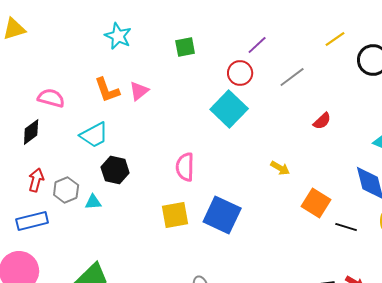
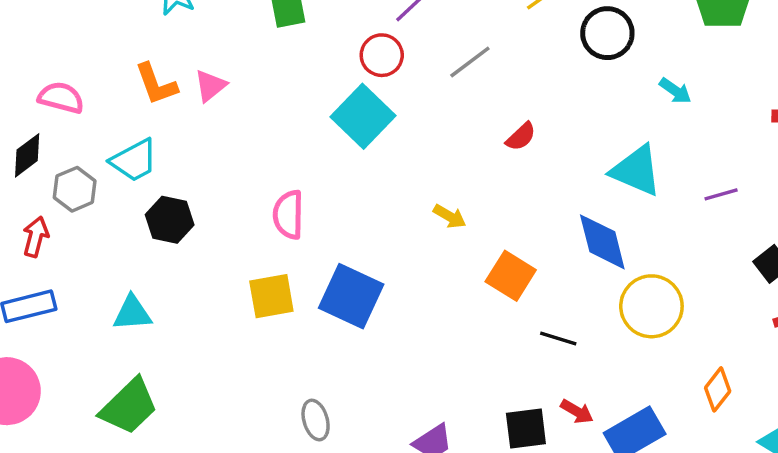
gray hexagon: (66, 190) -> (75, 189), moved
cyan triangle: (93, 202) -> (132, 313), moved, size x1.4
black line: (346, 227) -> (558, 339), moved

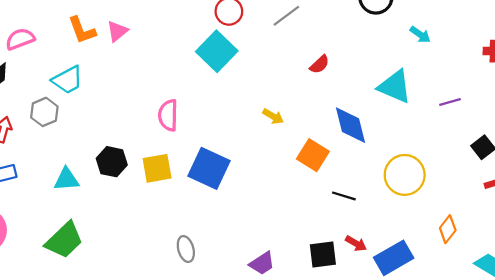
pink semicircle: (61, 98) -> (20, 39), turned -36
gray hexagon: (75, 189) -> (44, 112), moved
black hexagon: (170, 220) -> (112, 162), moved
blue diamond: (602, 242) -> (350, 125), moved

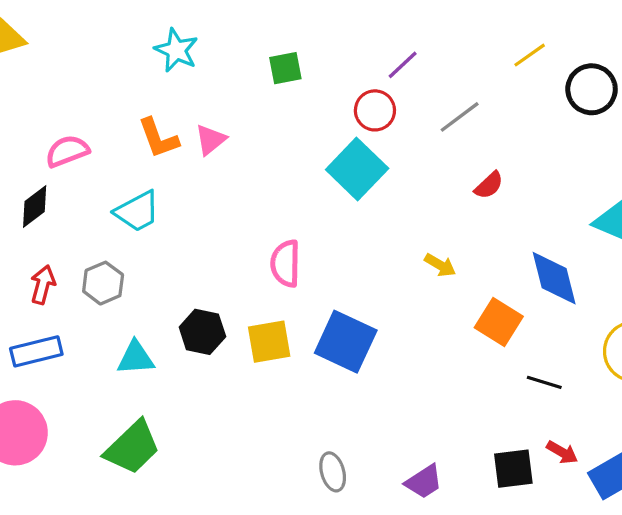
red semicircle: (320, 64) -> (489, 185), moved
gray hexagon: (44, 112) -> (103, 283), moved
gray ellipse: (186, 249) -> (333, 472), moved

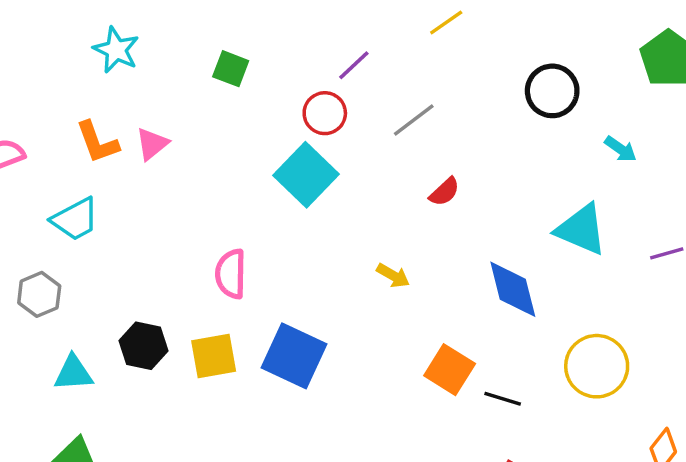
yellow line: (530, 55) -> (446, 23), moved
green square: (285, 68) -> (231, 69), turned 32
orange square: (499, 322) -> (450, 370), moved

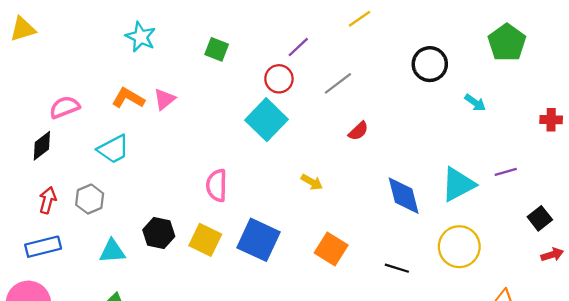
orange L-shape: (97, 142) -> (128, 98), turned 140
cyan triangle: (581, 229) -> (458, 184), moved, turned -51
yellow arrow: (393, 276) -> (312, 182), moved
yellow square: (214, 356) -> (205, 240), turned 36
orange square: (450, 370) -> (331, 249), moved

